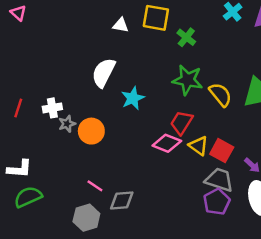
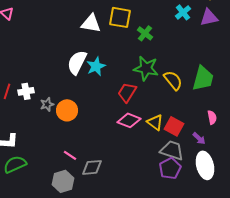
white triangle: (121, 25) -> (91, 23), size x1.5
cyan star: (133, 98) -> (96, 66), moved
white cross: (52, 108) -> (26, 91), moved
red trapezoid: (181, 123) -> (127, 92), moved

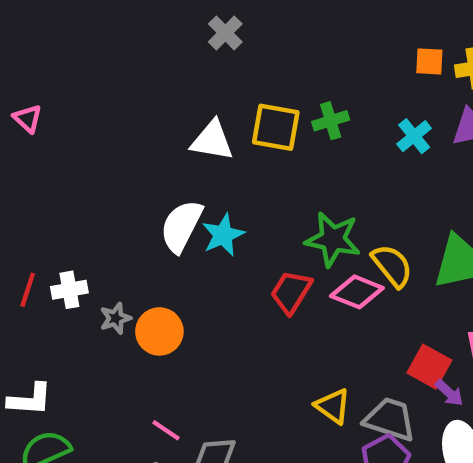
cyan cross: (183, 12) -> (414, 136), moved
green cross: (145, 33) -> (331, 121), moved, turned 35
pink diamond: (129, 120) -> (357, 292), moved
yellow triangle: (155, 122) -> (333, 406), moved
red square: (174, 126) -> (429, 367), moved

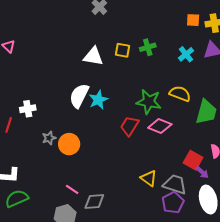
yellow square: (276, 127) -> (123, 50), size x0.7
yellow semicircle: (392, 266) -> (180, 94), moved, turned -30
white cross: (69, 290) -> (28, 109), moved

